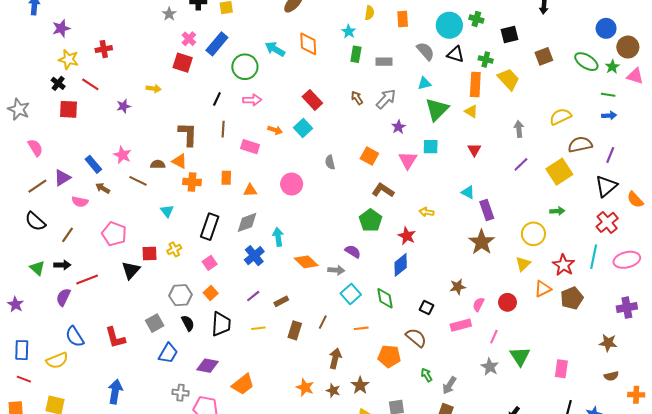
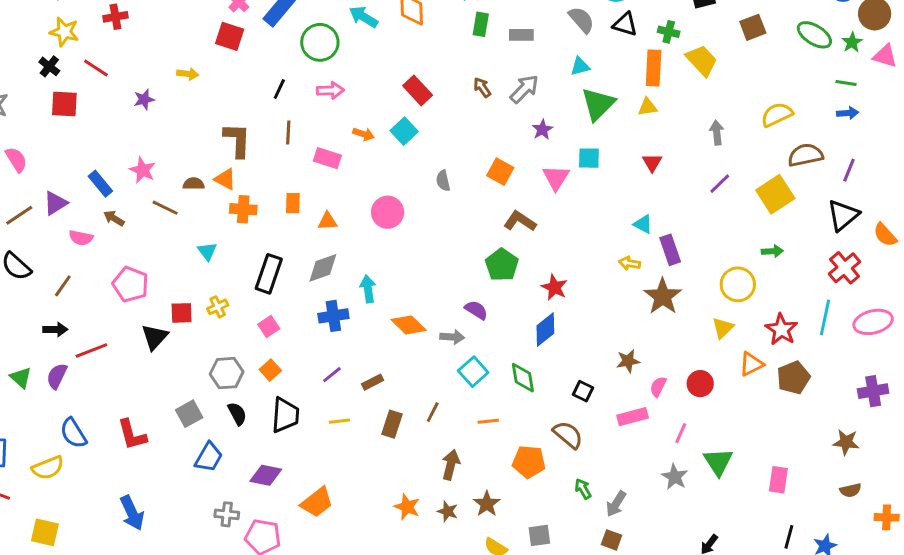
yellow triangle: (471, 111) -> (648, 107), turned -40
yellow arrow: (427, 212) -> (630, 263), moved
blue cross: (254, 256) -> (333, 316), turned 30
green triangle: (37, 268) -> (21, 378), moved
blue arrow: (115, 392) -> (132, 513), turned 145

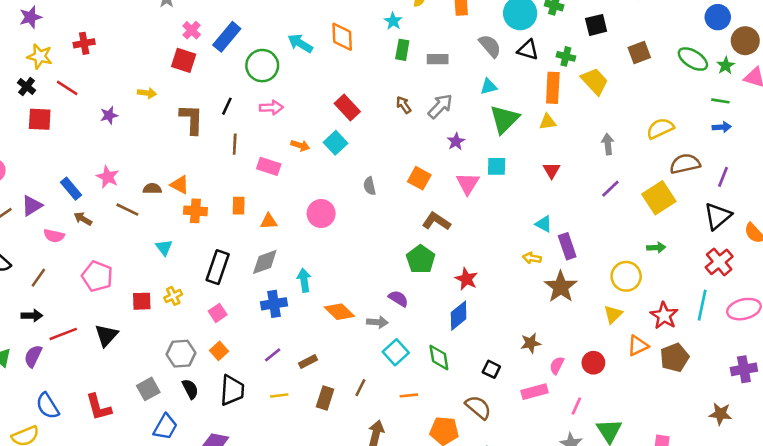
brown L-shape: (237, 140) -> (192, 119), moved
black triangle: (155, 337) -> (106, 335), moved

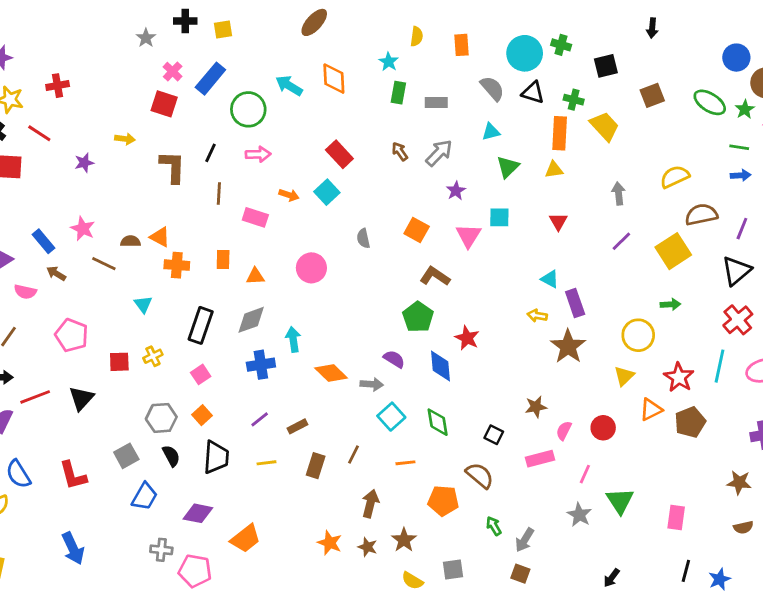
green triangle: (504, 119) -> (508, 167), size x0.7
blue diamond: (459, 316) -> (440, 366), moved, turned -56

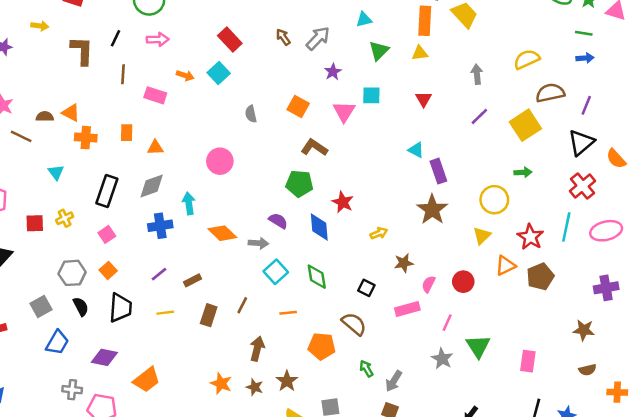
pink circle: (311, 268) -> (220, 161), moved
yellow arrow: (537, 316) -> (379, 233), moved, turned 147
green pentagon: (418, 317) -> (299, 184), turned -30

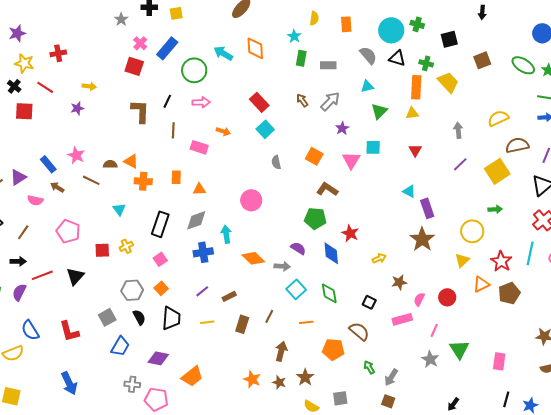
yellow arrow: (40, 26) -> (89, 86), moved
cyan square: (219, 73) -> (265, 129), moved

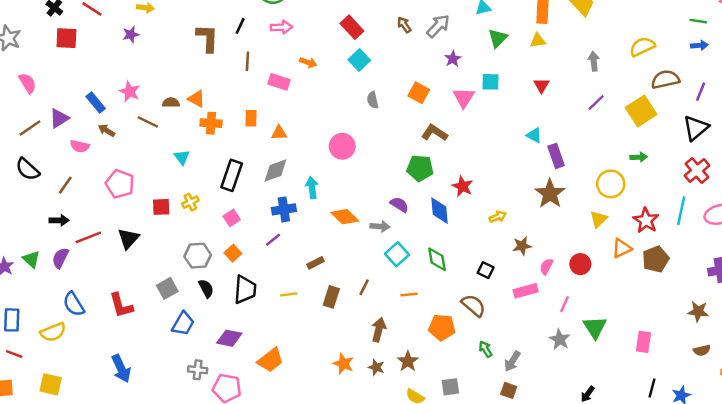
purple line: (202, 291) -> (273, 240), moved

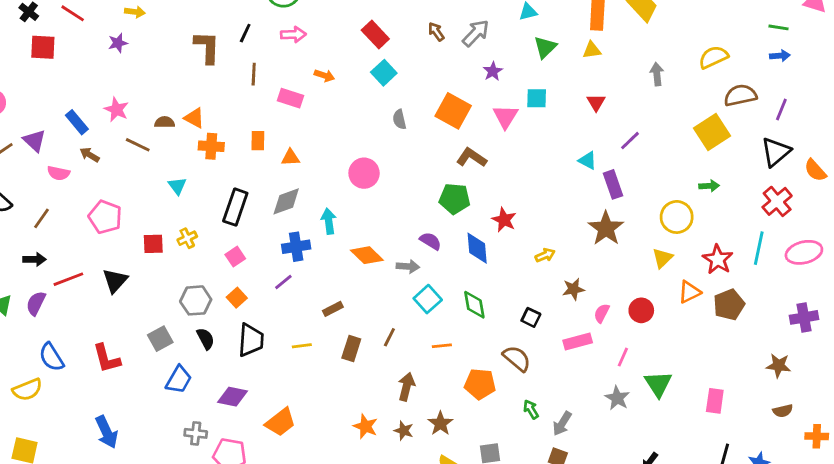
orange square: (419, 93) -> (453, 111), size x1.4
purple line: (596, 102) -> (630, 141), moved
purple triangle: (59, 118) -> (34, 141), turned -45

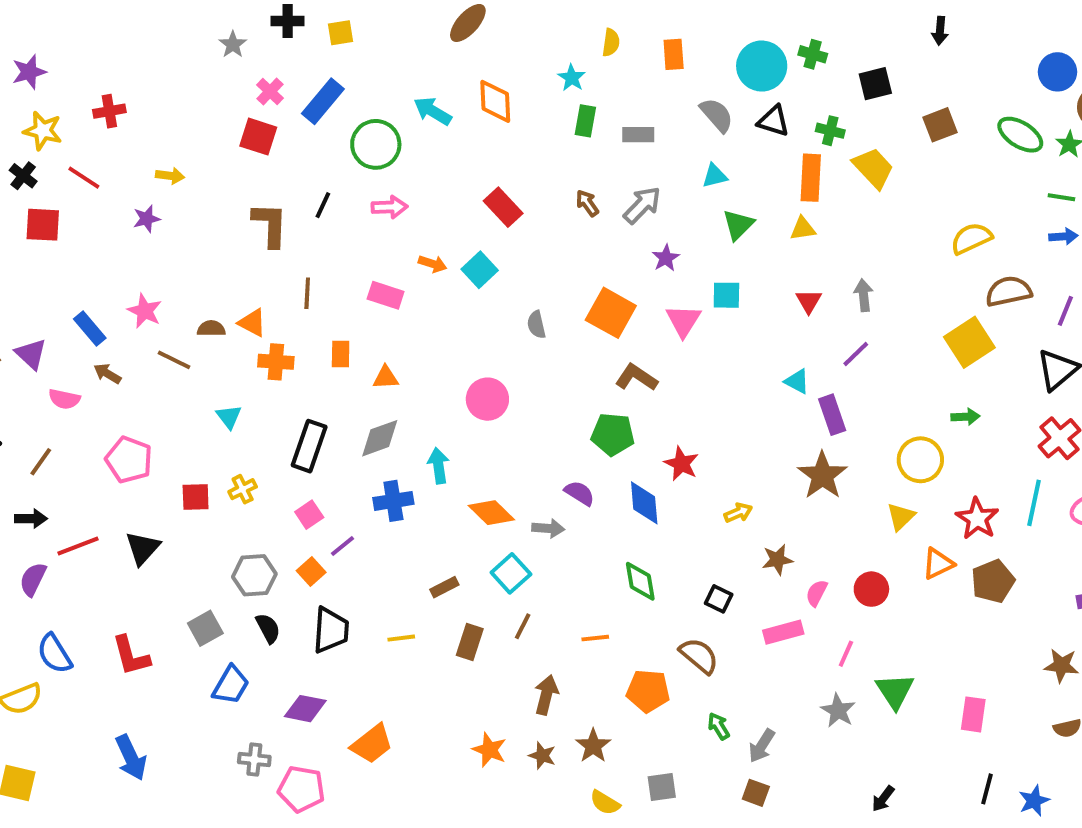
cyan square: (384, 73) -> (480, 270), moved
brown line: (254, 74) -> (307, 293), moved
gray arrow: (657, 74) -> (864, 295), moved
purple line: (283, 282) -> (342, 546), moved
cyan square: (428, 299) -> (511, 573), moved

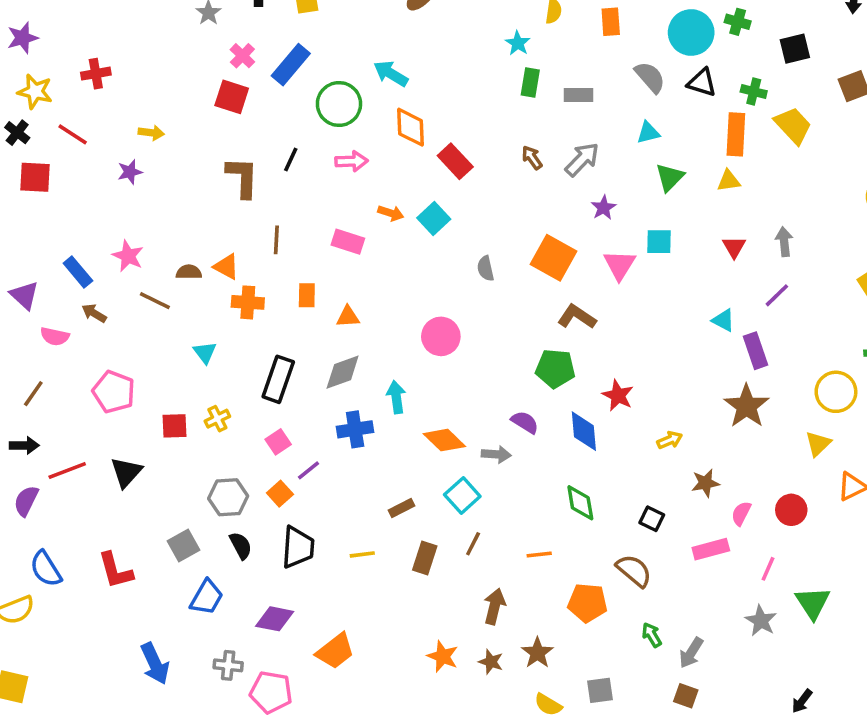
orange diamond: (495, 101) -> (410, 127), moved
blue arrow: (131, 758) -> (155, 664), moved

